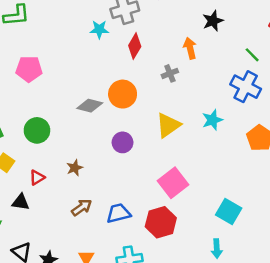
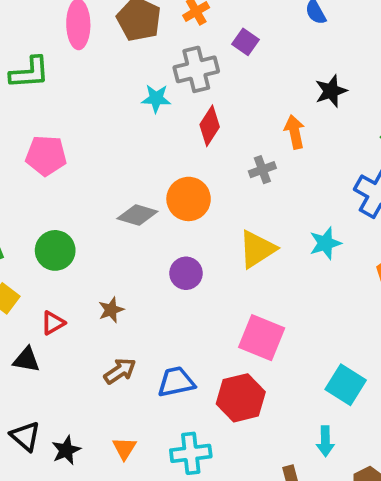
pink square: (173, 183) -> (262, 338), turned -32

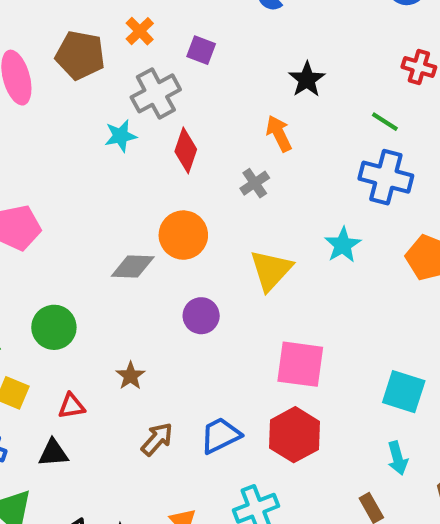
red triangle: (53, 323) -> (72, 406), turned 35

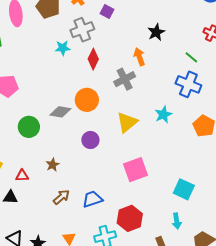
gray cross: (255, 183) -> (125, 79), size x1.5
green circle: (54, 327) -> (29, 127), moved
pink square: (300, 364) -> (135, 170), turned -35
red hexagon: (294, 435) -> (130, 218), moved

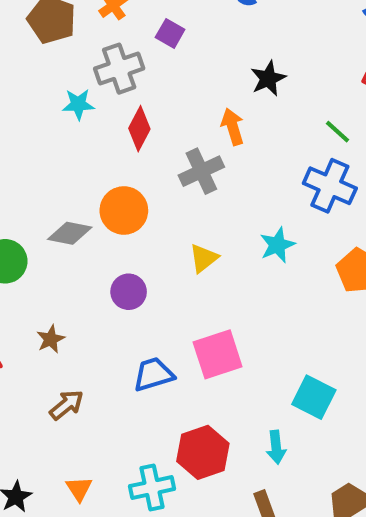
yellow triangle: (127, 122) -> (204, 258), size x0.7
blue trapezoid: (92, 199) -> (153, 374), moved
cyan arrow: (177, 221) -> (276, 447), moved

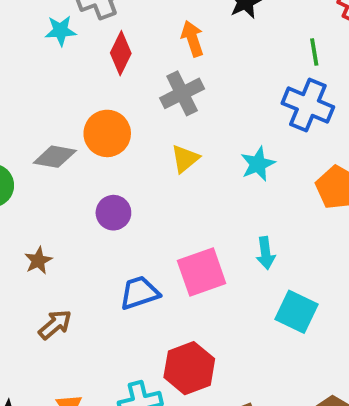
orange arrow: (233, 127) -> (192, 39), moved
green line: (338, 132) -> (314, 52), turned 40
yellow triangle: (204, 258) -> (185, 159), moved
cyan arrow: (276, 447) -> (266, 253), moved

